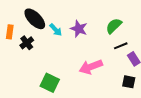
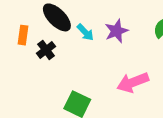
purple star: (79, 29) -> (116, 31), turned 30

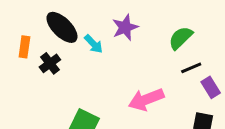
purple star: (116, 31) -> (125, 27), moved

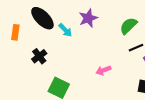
black cross: (50, 63) -> (39, 56), moved
pink arrow: (146, 99) -> (103, 70), size x0.6

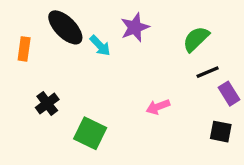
black cross: (39, 56) -> (47, 103), moved

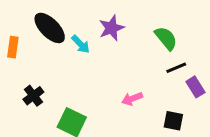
green semicircle: (196, 39) -> (166, 38), turned 95
black square: (221, 132) -> (173, 121), moved

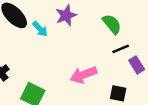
pink arrow: (132, 99) -> (83, 75), size x1.5

